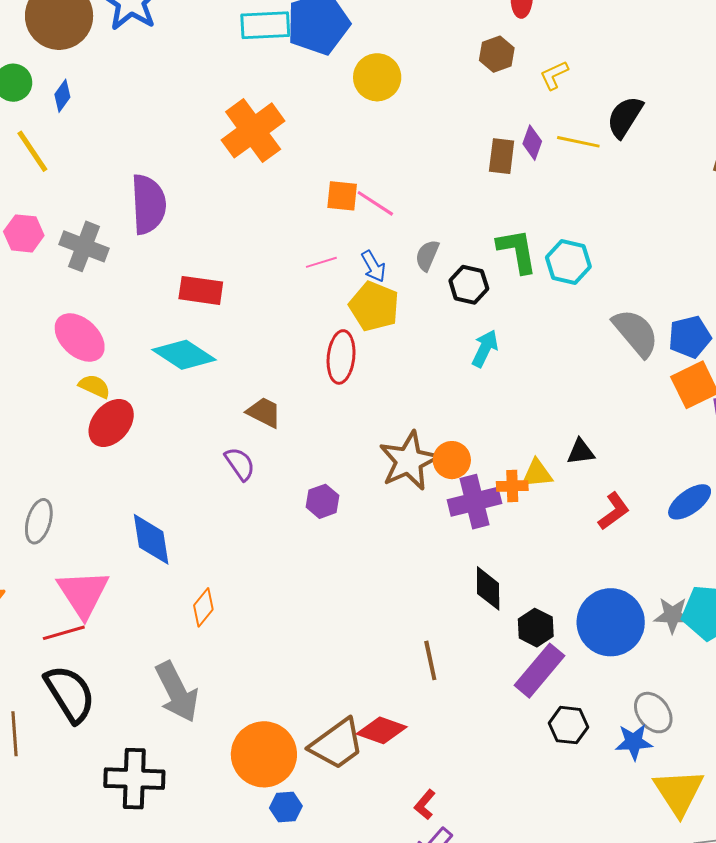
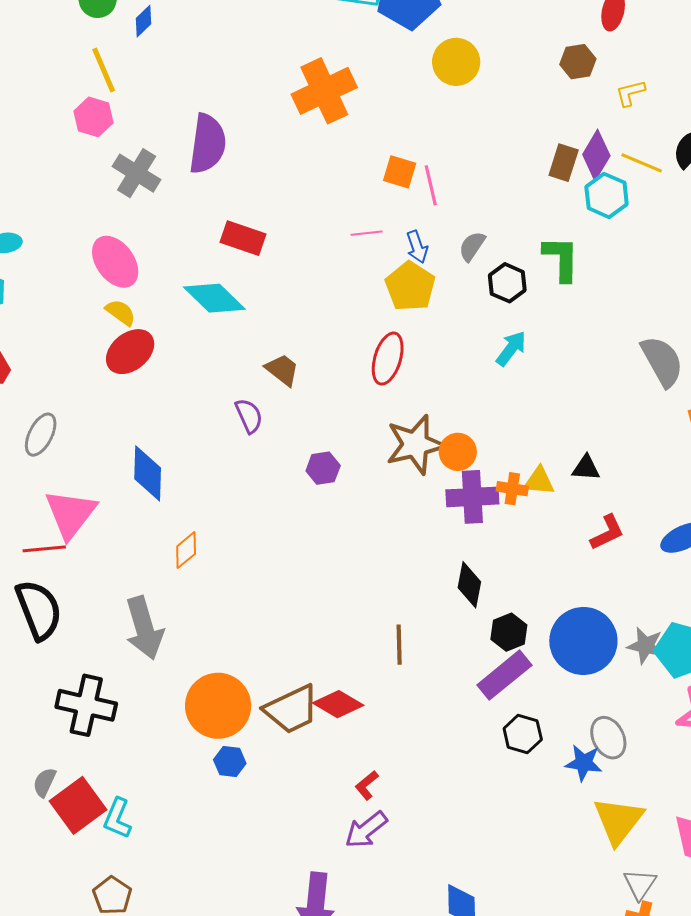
purple diamond: (532, 143) -> (596, 155), size x1.4
pink line: (375, 203) -> (431, 185), turned 33
pink hexagon: (24, 233) -> (93, 117), moved
cyan hexagon: (568, 262) -> (607, 195), moved
red ellipse: (341, 357) -> (388, 359), moved

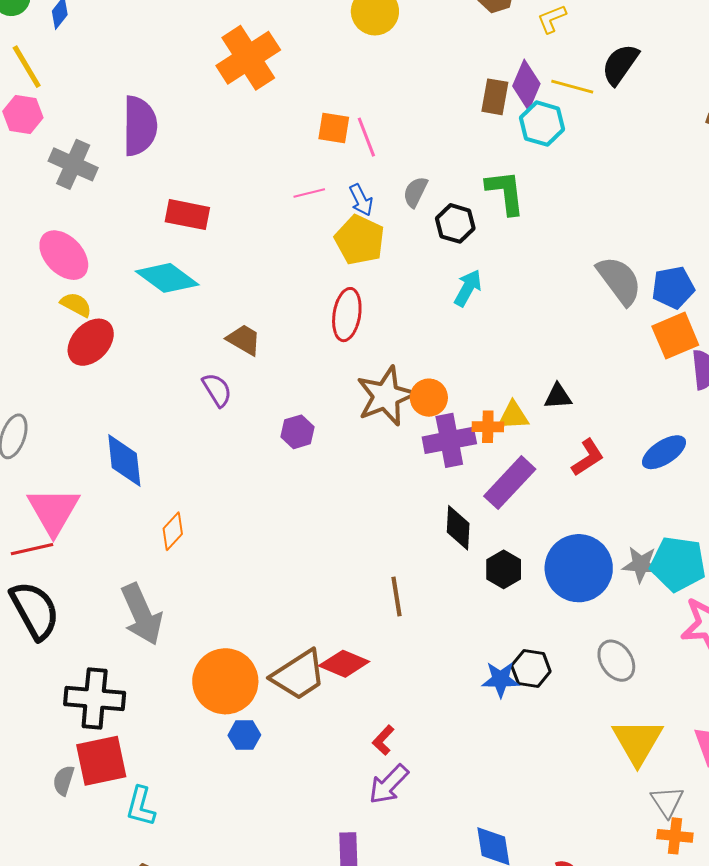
purple rectangle: (504, 675) -> (510, 483), moved
blue star: (584, 763) -> (501, 679), moved
red square: (78, 805) -> (101, 761), moved, turned 32

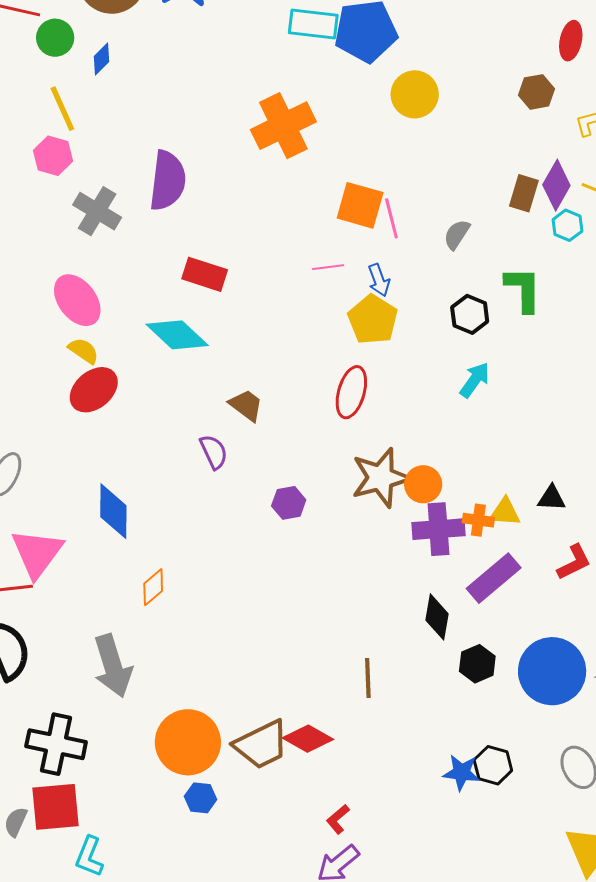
cyan hexagon: (542, 124) -> (567, 225), size x0.7
orange square: (334, 128) -> (360, 205), size x1.4
gray semicircle: (415, 192) -> (457, 234), moved

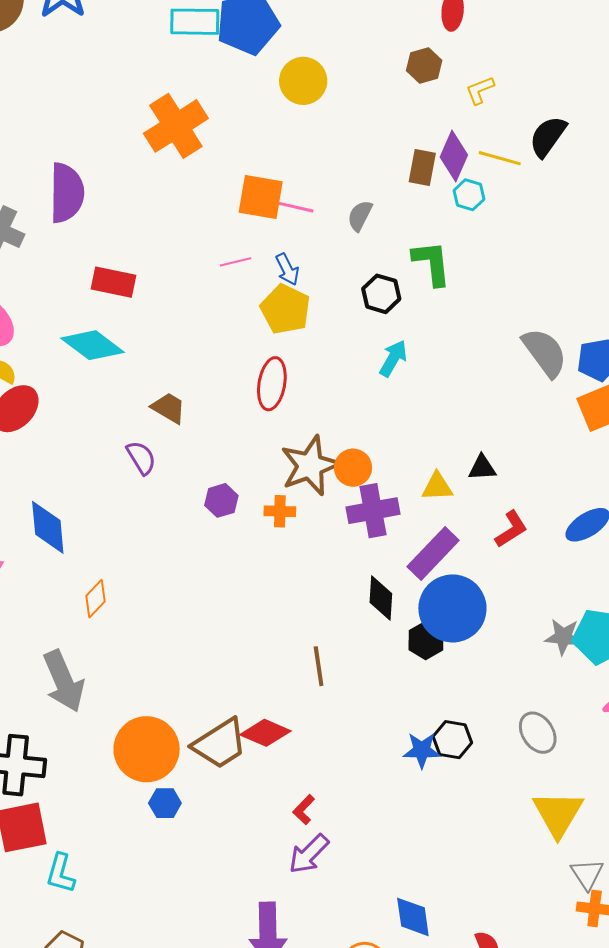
pink line: (391, 218) -> (293, 207), turned -57
orange cross: (478, 520) -> (280, 511), moved
blue circle: (552, 671) -> (452, 608), moved

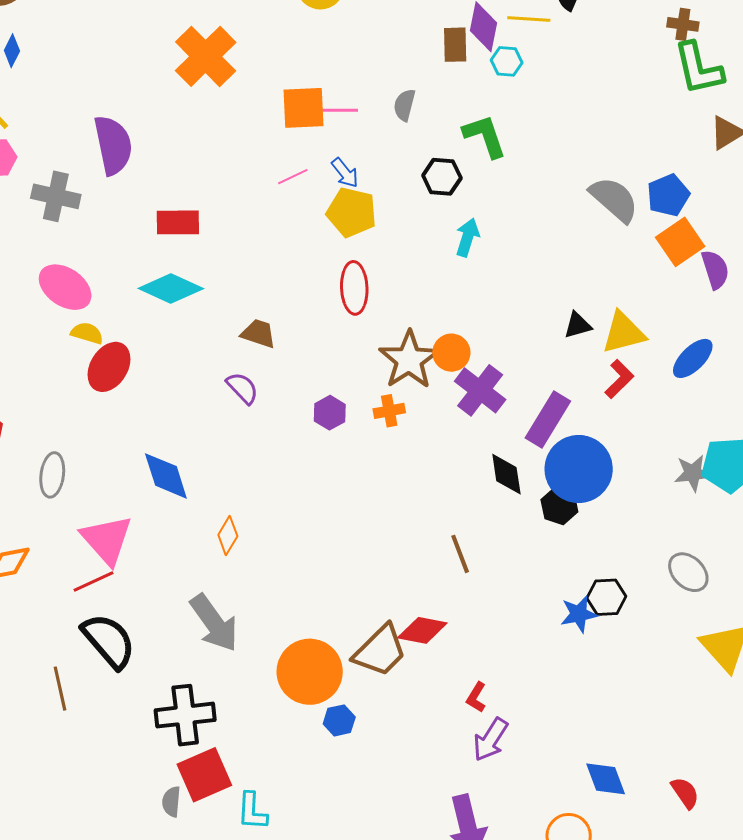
yellow triangle: (437, 487) -> (623, 333), moved, size x1.4
purple cross: (373, 511) -> (480, 390), turned -30

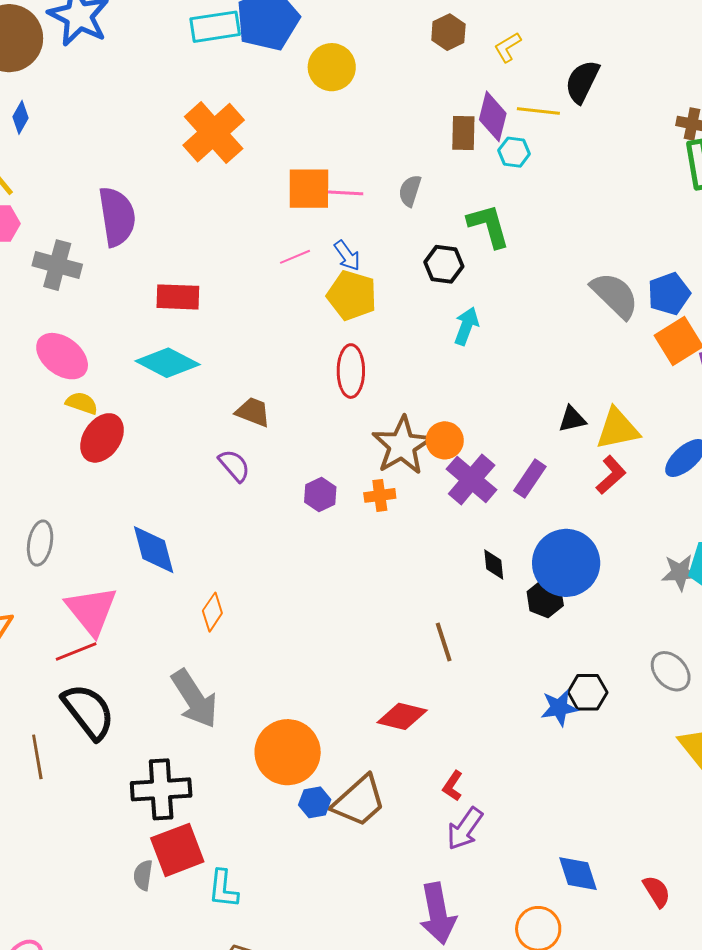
purple rectangle: (548, 419) -> (530, 479), moved, size x0.7
black diamond: (506, 474) -> (494, 564), size x0.7
brown trapezoid: (380, 651) -> (359, 801), moved

